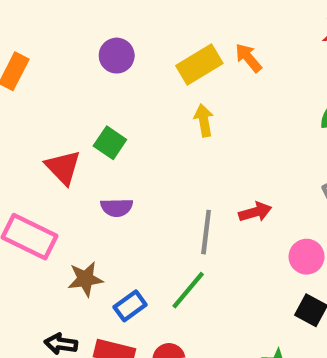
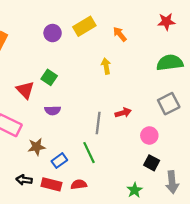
yellow rectangle: (199, 65) -> (84, 26), moved
yellow arrow: (204, 120) -> (106, 66), moved
green line: (188, 290) -> (89, 153), turned -65

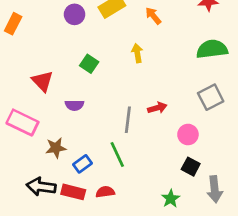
green square: (49, 77) -> (89, 64), moved
black arrow: (24, 180) -> (41, 187), size x1.5

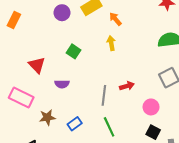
orange arrow: (153, 16) -> (115, 19), moved
green line: (117, 155) -> (109, 127), moved
blue rectangle: (83, 164) -> (75, 124), moved

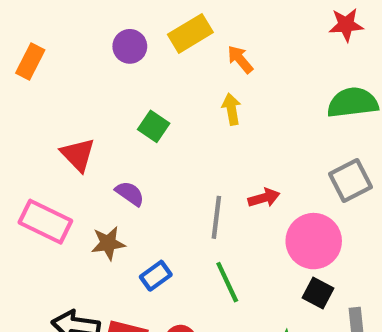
purple semicircle: (62, 84) -> (130, 193), turned -144
pink circle: (151, 107) -> (314, 241), size x1.6
brown star: (47, 117) -> (108, 243), moved

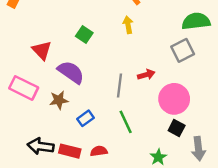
gray square: (350, 181) -> (183, 50), moved
purple semicircle: (130, 193) -> (71, 72), size x1.6

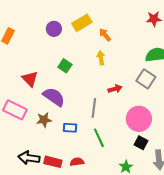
gray square: (183, 50) -> (146, 79), turned -30
red arrow: (146, 75) -> (115, 89), moved
blue rectangle: (85, 118) -> (70, 128), moved, turned 40

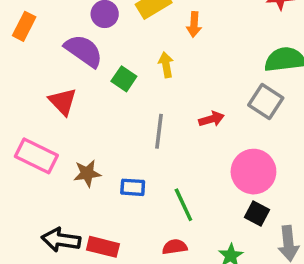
orange arrow: (105, 35) -> (194, 25), turned -136
yellow arrow: (101, 58) -> (166, 65), moved
purple semicircle: (54, 97) -> (84, 51), moved
gray line: (94, 108) -> (159, 131), moved
red semicircle: (77, 162) -> (175, 247), moved

